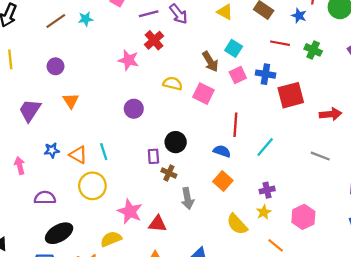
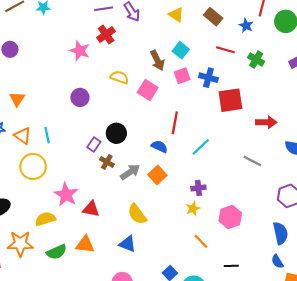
orange triangle: (71, 101) -> (17, 99), moved
purple rectangle: (153, 156) -> (94, 145), turned 32
gray arrow: (187, 199) -> (130, 172), moved, turned -120
yellow semicircle: (237, 224) -> (137, 214), moved

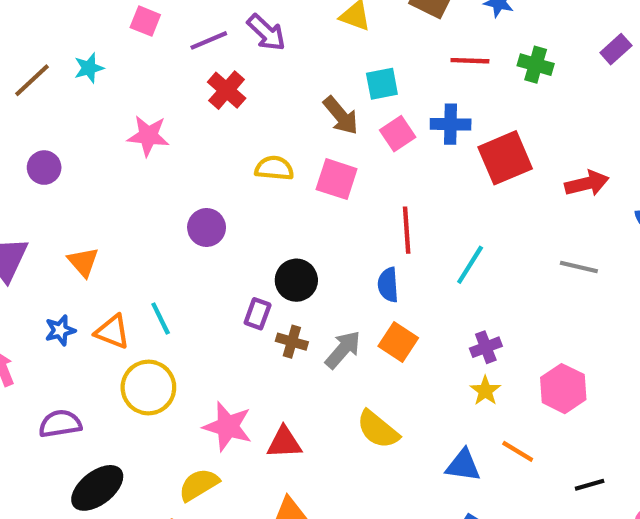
cyan square: (181, 50) -> (382, 84), turned -35
pink star: (80, 51) -> (148, 136), moved
blue semicircle: (159, 147) -> (388, 285), turned -105
blue triangle: (128, 244) -> (463, 465), moved

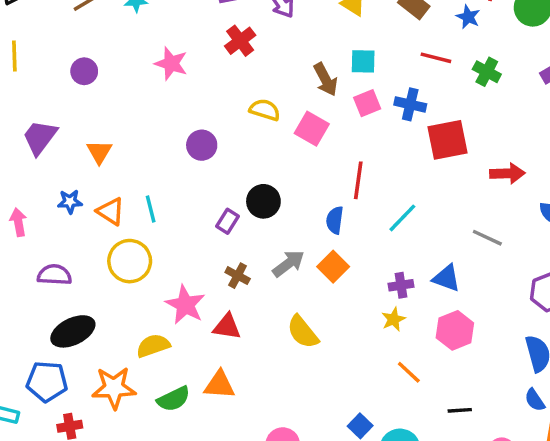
brown cross: (292, 342) -> (238, 276), moved
blue triangle: (463, 465) -> (446, 278), moved

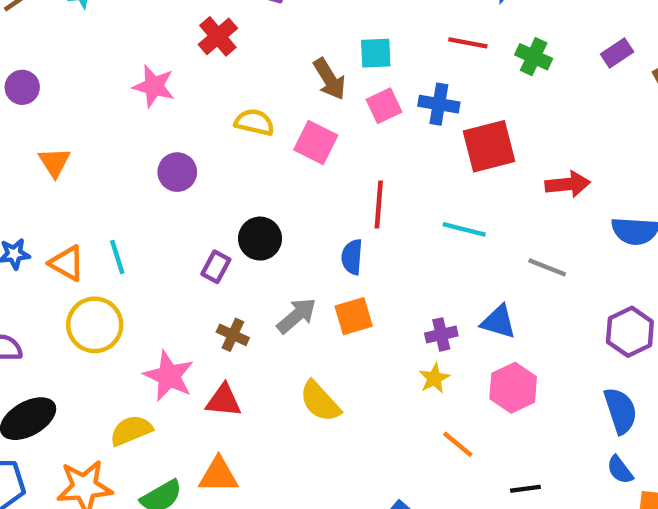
pink star: (171, 64) -> (154, 86), moved
orange triangle: (99, 152) -> (54, 162), moved
cyan line: (402, 218) -> (464, 229), moved, turned 64
orange square: (333, 267) -> (354, 316), turned 32

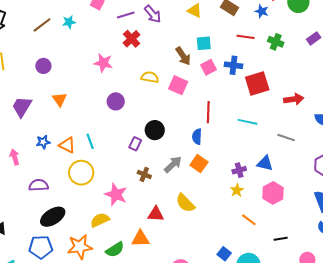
orange square: (354, 316) -> (199, 164), turned -36
red triangle: (223, 401) -> (156, 214), moved

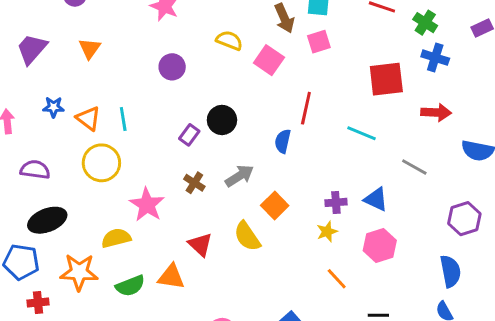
blue cross: (234, 65) -> (435, 58), moved
orange square: (199, 164) -> (275, 205), moved
red triangle: (156, 214) -> (200, 245), turned 30

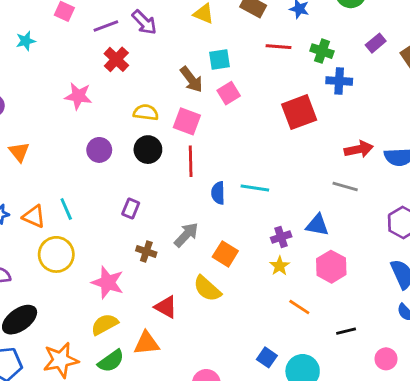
red line: (306, 108) -> (191, 161), moved
red arrow: (436, 112) -> (359, 149), moved
black circle: (222, 120) -> (148, 150), moved
cyan line: (362, 133) -> (255, 188), moved
yellow semicircle: (116, 238) -> (105, 324), moved

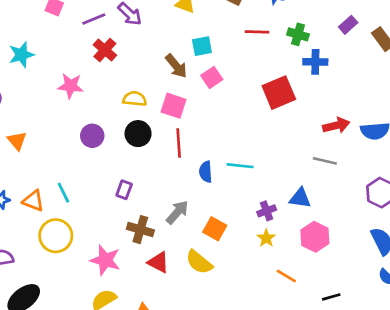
cyan star: (26, 41) -> (21, 55), moved, size x1.4
brown cross: (146, 251) -> (140, 230), size x1.4
red triangle: (166, 307) -> (158, 262), moved

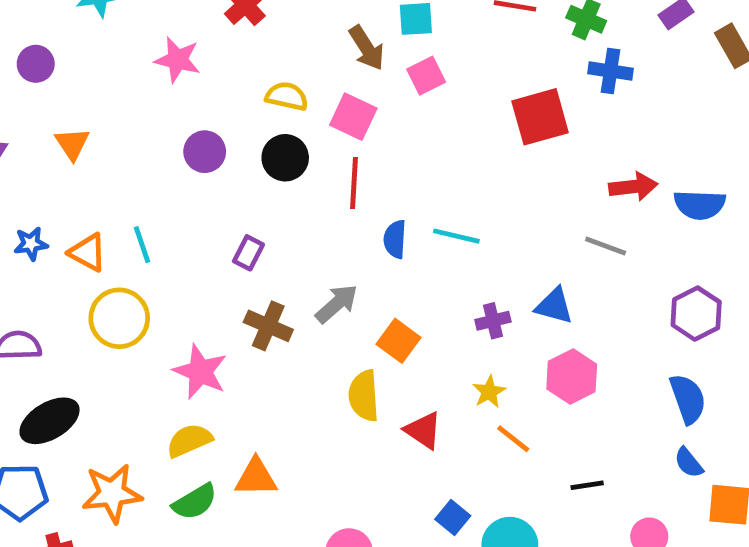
yellow star: (266, 238) -> (489, 392), moved
red triangle: (158, 262) -> (423, 430), moved
yellow semicircle: (199, 262) -> (364, 396), turned 40

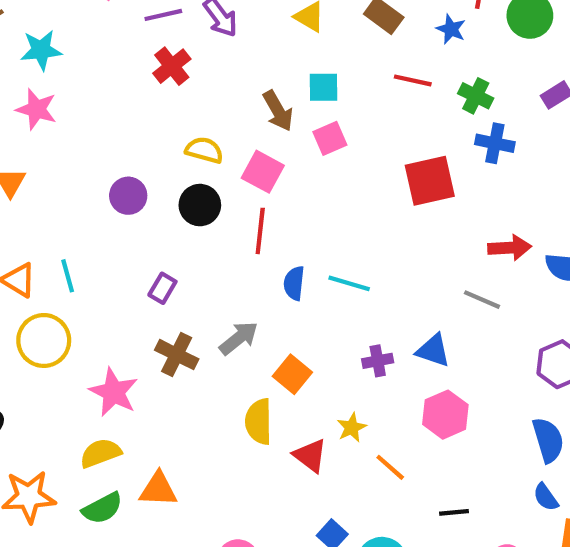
pink star: (178, 60) -> (36, 109), moved
yellow star: (489, 392) -> (352, 428), moved

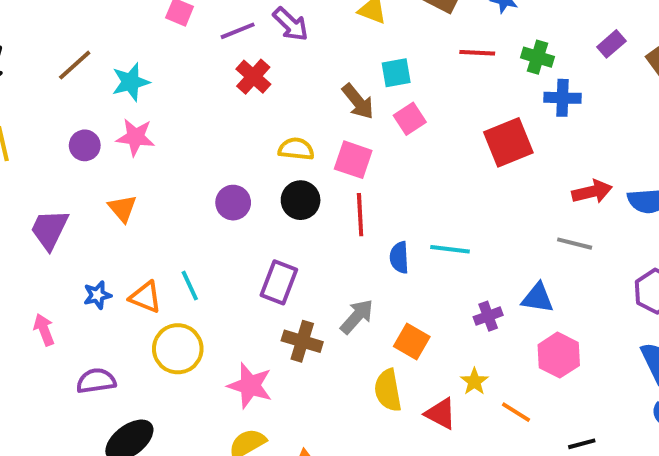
purple rectangle: (162, 288) -> (279, 282), size x1.5

